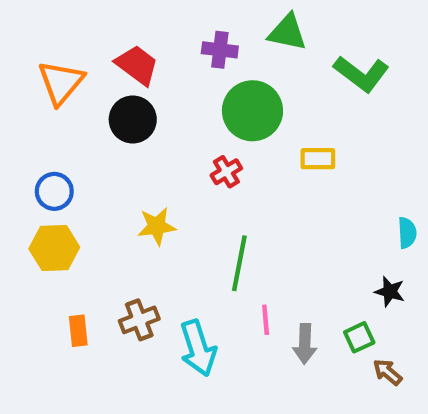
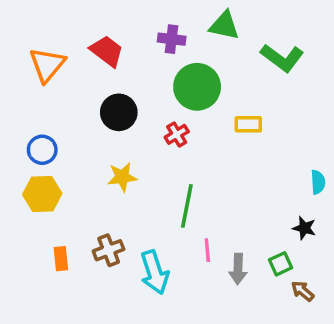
black circle: (133, 119) -> (119, 112), moved

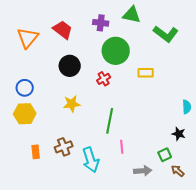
gray arrow: (238, 269) -> (143, 171), moved, turned -96

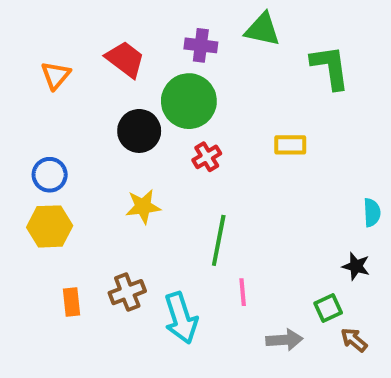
green L-shape: (166, 34) -> (330, 67), turned -135
orange triangle: (28, 38) -> (56, 75), size x0.7
green circle: (116, 51) -> (189, 101), moved

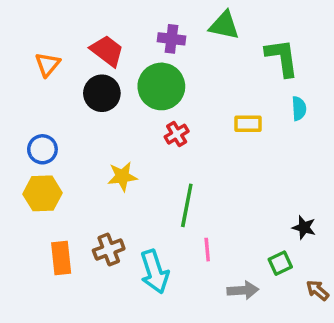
black circle: (139, 131) -> (102, 93), moved
cyan semicircle: (372, 213) -> (299, 109), moved
orange rectangle: (71, 302) -> (61, 258), size x1.4
brown arrow: (354, 340) -> (318, 290), moved

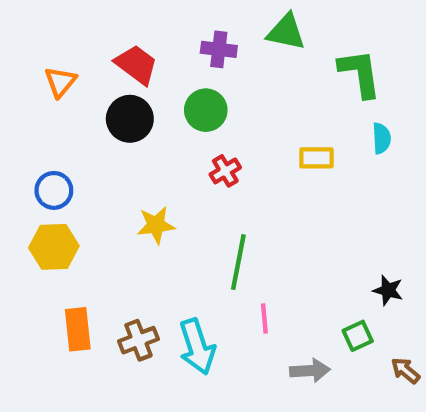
green circle: (161, 86) -> (206, 110), size x0.7
brown cross: (109, 250) -> (139, 340), moved

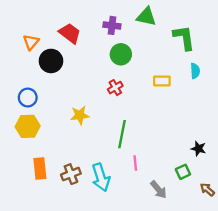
green circle: (206, 110) -> (121, 54), moved
black circle: (130, 119) -> (51, 61), moved
gray arrow: (310, 371) -> (159, 190), turned 54

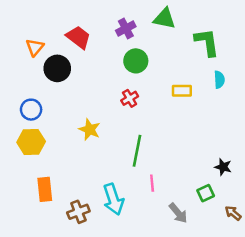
purple cross: (112, 25) -> (126, 28), turned -35
yellow star: (80, 115) -> (90, 129), turned 30
brown cross: (71, 174) -> (78, 212), moved

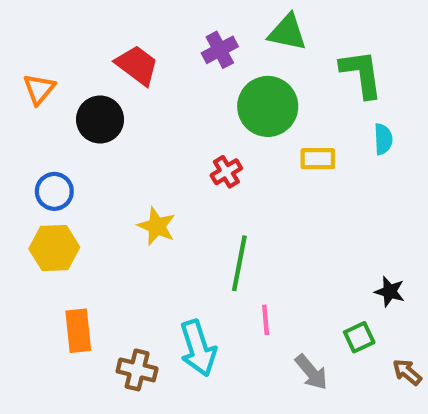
orange triangle: (35, 47) -> (39, 89), moved
green circle: (136, 61) -> (268, 106), moved, size x1.4
brown cross: (78, 212) -> (137, 370), turned 35

